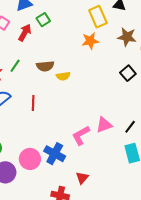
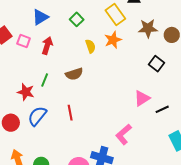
green square: (43, 20) -> (77, 19), moved
yellow semicircle: (63, 76) -> (90, 46), moved, turned -88
pink triangle: (104, 125) -> (142, 98), moved
black line: (130, 127) -> (162, 109), moved, turned 40

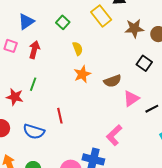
orange star: (113, 40) -> (82, 74), moved
brown semicircle: (74, 74) -> (112, 81), moved
blue semicircle: (37, 116) -> (34, 132), moved, turned -110

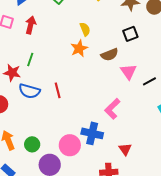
yellow semicircle: (78, 49) -> (85, 29), moved
black square: (144, 63) -> (130, 34), moved, turned 35
pink triangle: (131, 99) -> (129, 72), turned -30
blue semicircle: (34, 132) -> (29, 91), moved

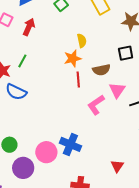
red line: (58, 90) -> (78, 80), moved
pink L-shape: (112, 109) -> (96, 105), moved
red triangle: (125, 149) -> (117, 166), moved

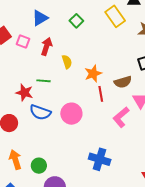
yellow semicircle: (82, 41) -> (67, 62), moved
green line: (22, 61) -> (43, 81), turned 72
pink circle: (46, 152) -> (71, 114), moved

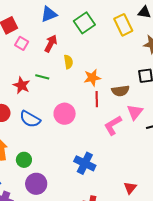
green square: (76, 21) -> (84, 23), size x1.5
pink square: (23, 41) -> (22, 43), moved
blue semicircle: (40, 112) -> (30, 119), moved

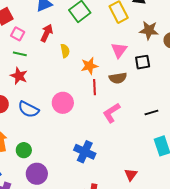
green line: (42, 77) -> (20, 54), moved
pink triangle: (135, 112) -> (119, 50), moved

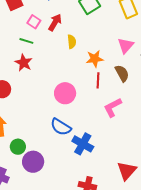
pink square: (18, 34) -> (34, 22), moved
brown semicircle: (118, 78) -> (122, 73), turned -114
blue semicircle: (28, 109) -> (61, 127), moved
green circle: (24, 150) -> (18, 147), moved
red triangle: (131, 175) -> (127, 171), size x1.5

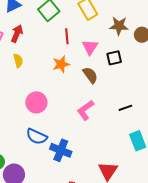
yellow semicircle: (72, 42) -> (18, 61), moved
red line: (98, 80) -> (67, 36), moved

